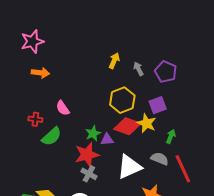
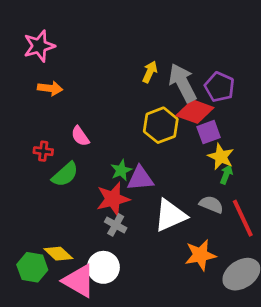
gray arrow: (138, 69) -> (183, 83), size x2.0
yellow star: (147, 123) -> (221, 157), moved
red diamond: (127, 126) -> (195, 112), moved
purple triangle: (107, 139) -> (140, 178), size x1.5

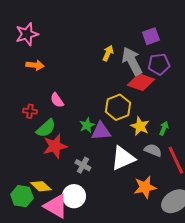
purple pentagon: (220, 87) -> (159, 64), turned -30
yellow hexagon: (161, 125) -> (118, 107), moved
purple square: (209, 132) -> (151, 36), moved
yellow star: (221, 157) -> (140, 126), moved
red star: (113, 199) -> (55, 146), moved

